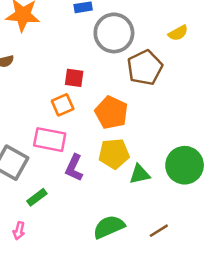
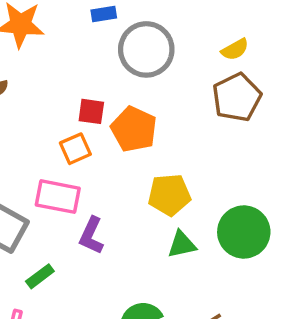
brown pentagon: (145, 68) -> (237, 97), moved
orange pentagon: (111, 113) -> (134, 129), moved
yellow pentagon: (114, 154) -> (169, 195), moved

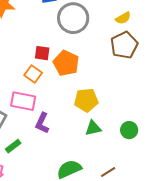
orange square: (75, 149) -> (33, 74), turned -30
green circle: (244, 232) -> (129, 130), moved, size x0.6

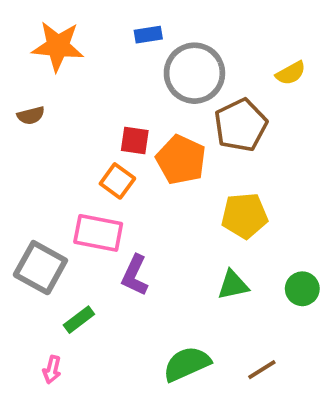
brown pentagon: (124, 45) -> (241, 125), moved
yellow pentagon: (86, 100) -> (245, 216), moved

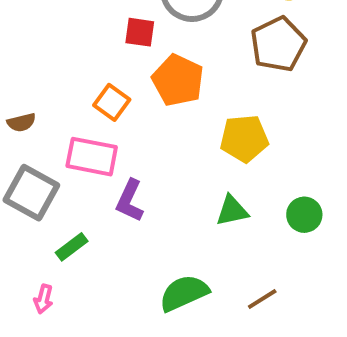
brown semicircle: (31, 116) -> (21, 122), moved
brown pentagon: (241, 125) -> (278, 44), moved
red square: (135, 141) -> (140, 32), moved

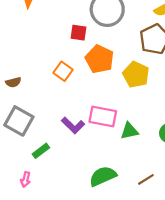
yellow pentagon: (244, 138) -> (136, 75), moved, turned 30
pink rectangle: (92, 157) -> (103, 117), moved
purple L-shape: (130, 201) -> (73, 125), turned -70

